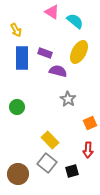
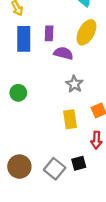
purple rectangle: (45, 53) -> (49, 33), turned 72
yellow rectangle: (50, 140) -> (70, 119), moved, turned 36
gray square: (47, 163) -> (55, 169), moved

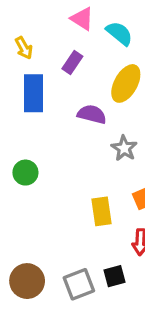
purple rectangle: (49, 33) -> (72, 62), moved, turned 32
gray star: (74, 84) -> (124, 148), moved
gray square: (55, 169) -> (79, 284), turned 30

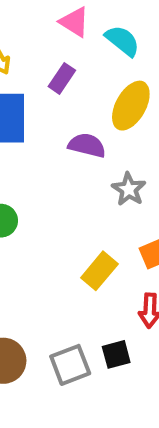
yellow rectangle: (102, 211) -> (99, 271), turned 48

